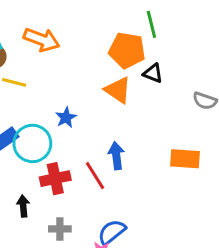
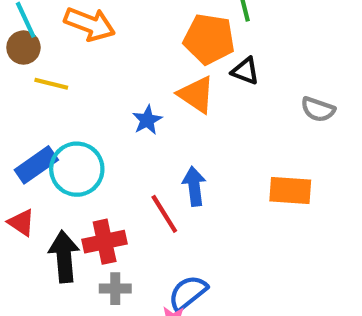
blue star: (66, 118) -> (147, 120), moved
red cross: (55, 179) -> (105, 242), moved
black arrow: (23, 206) -> (64, 257), size x1.6

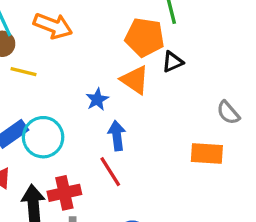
black triangle: (245, 71) -> (173, 62), turned -45
gray semicircle: (318, 109) -> (228, 113), moved, turned 30
blue arrow: (194, 186) -> (117, 136), moved

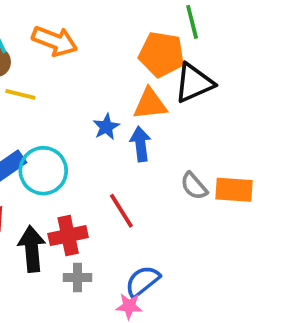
black triangle: (173, 62) -> (194, 83), size x1.6
orange triangle: (135, 80) -> (150, 104), turned -40
gray semicircle: (228, 113) -> (194, 186), moved
blue arrow: (117, 136) -> (141, 144), moved

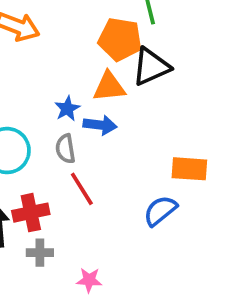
blue arrow: (141, 144) -> (100, 125), turned 104
gray semicircle: (194, 186) -> (65, 149), moved, turned 32
blue semicircle: (142, 281) -> (160, 211), moved

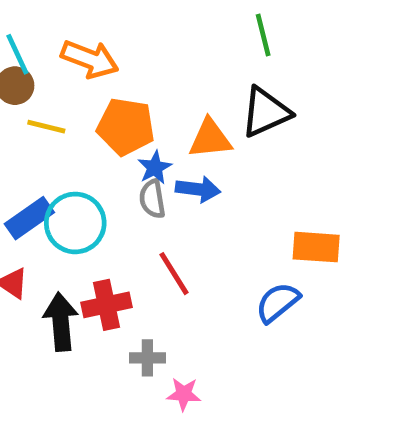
orange pentagon: (120, 39) -> (126, 127), moved
gray semicircle: (65, 149) -> (152, 199), moved
gray cross: (40, 253) -> (147, 358), moved

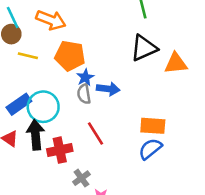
orange triangle: (210, 139) -> (176, 63), moved
orange rectangle: (316, 247) -> (153, 126), moved
black arrow: (61, 322) -> (36, 135), moved
gray cross: (147, 358) -> (81, 178), turned -36

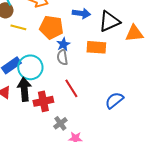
blue arrow: (108, 89) -> (81, 13), moved
orange rectangle: (153, 126) -> (96, 47), moved

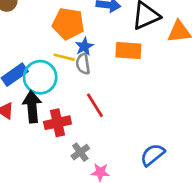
yellow line: (18, 27) -> (64, 57), moved
blue semicircle: (114, 100) -> (152, 155), moved

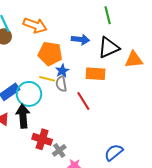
red line: (95, 105) -> (83, 101), moved
red cross: (58, 123) -> (42, 139), moved, turned 30

